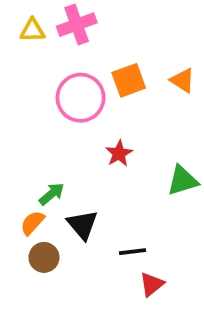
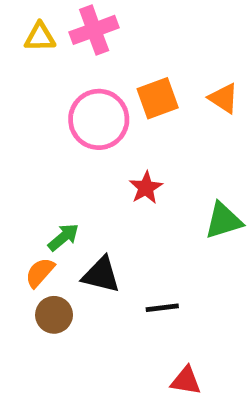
black triangle: (82, 225) -> (101, 275), turned -36
red triangle: (152, 284) -> (186, 381), moved, turned 48

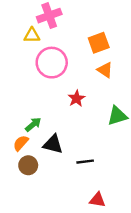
yellow triangle: (40, 37) -> (32, 35), moved
orange square: (158, 98) -> (99, 43), moved
orange triangle: (224, 98) -> (105, 70), moved

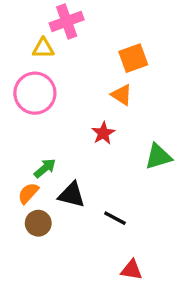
pink circle: (52, 63) -> (35, 93), moved
orange triangle: (105, 70) -> (122, 95), moved
black line: (85, 162) -> (115, 218), turned 35

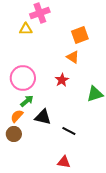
pink circle: (35, 93) -> (23, 78), moved
brown circle: (38, 223) -> (14, 134), moved
red triangle: (132, 270) -> (64, 162), moved

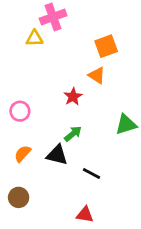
pink circle: (23, 78) -> (20, 111), moved, size x0.6
red star: (62, 80) -> (73, 97), moved
green arrow: (27, 101) -> (73, 134), moved
brown circle: (14, 134) -> (19, 197), moved

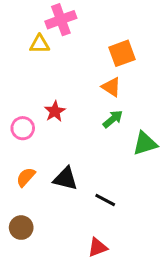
red star: (73, 97) -> (55, 111), moved
green arrow: (73, 134) -> (113, 119), moved
red triangle: (85, 215) -> (98, 247), turned -30

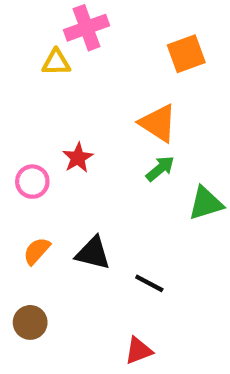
orange square: (122, 53) -> (186, 54), moved
orange triangle: (111, 87) -> (158, 123), size x1.4

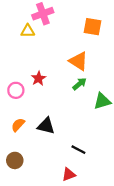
orange square: (186, 54) -> (92, 27), turned 30
black line: (149, 283) -> (78, 150), moved

